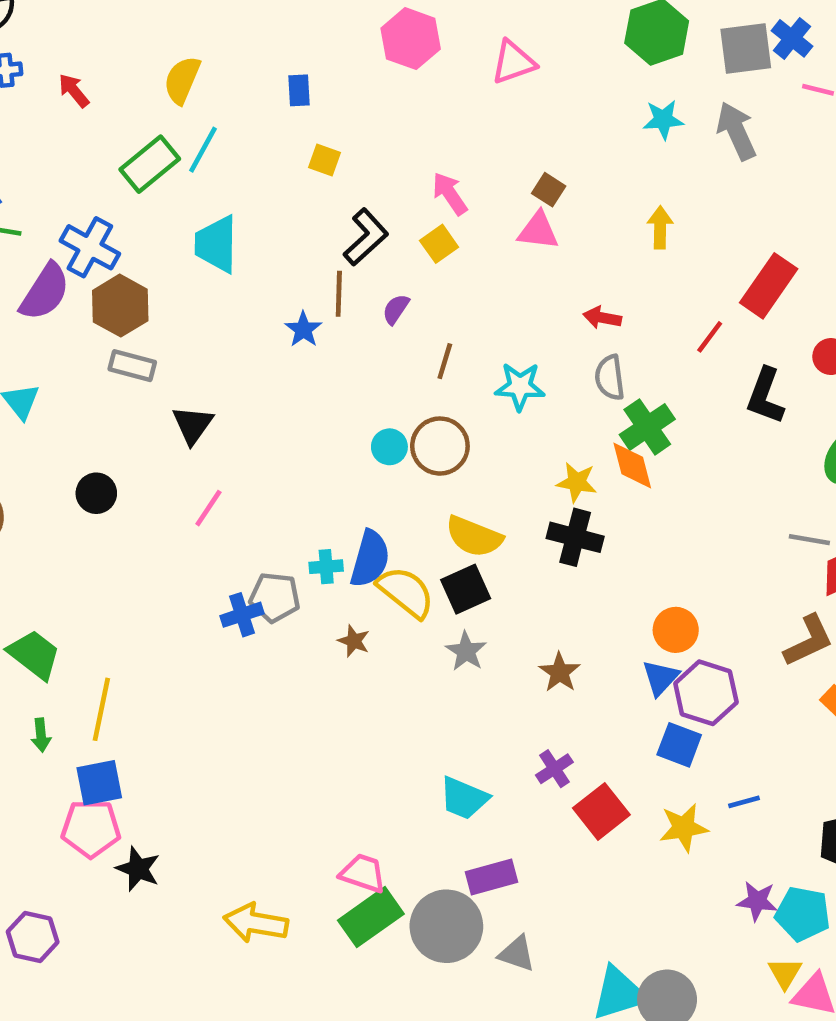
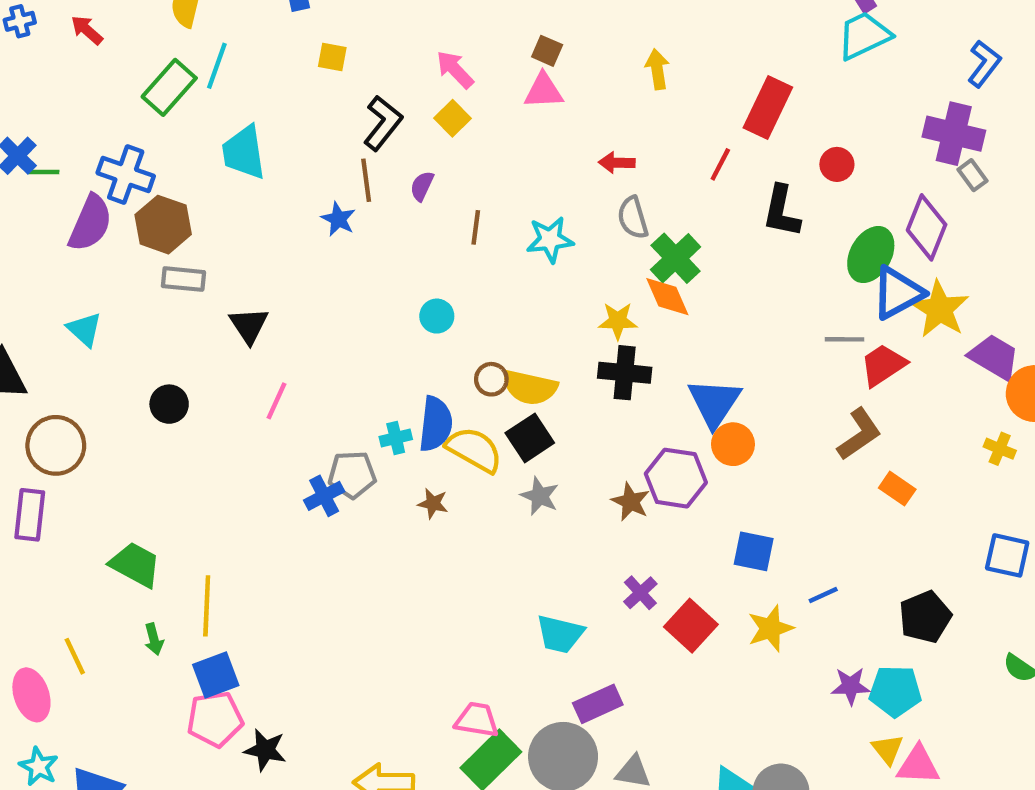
brown circle: (440, 446) -> (491, 379), moved, size x0.6
blue triangle: (660, 678) -> (714, 403), moved, size x1.5
purple hexagon: (706, 693) -> (676, 478), moved

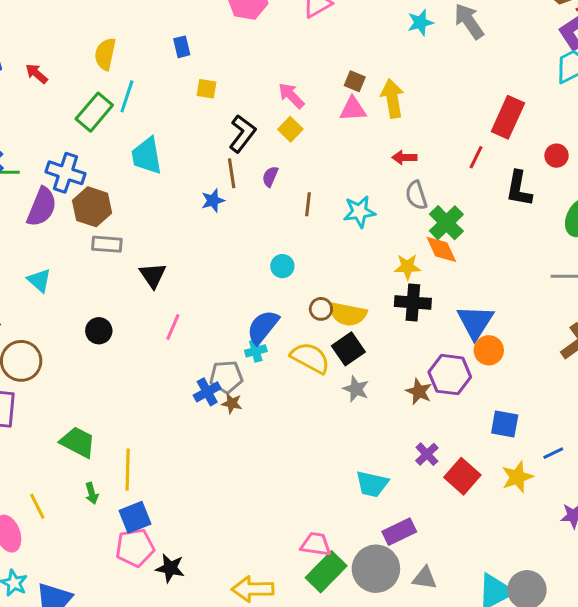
yellow arrow: (657, 69) -> (392, 98), moved, size x1.4
blue star: (338, 219) -> (213, 201), turned 30
blue semicircle: (436, 424) -> (263, 327), moved, turned -147
brown star: (433, 503) -> (232, 403), moved

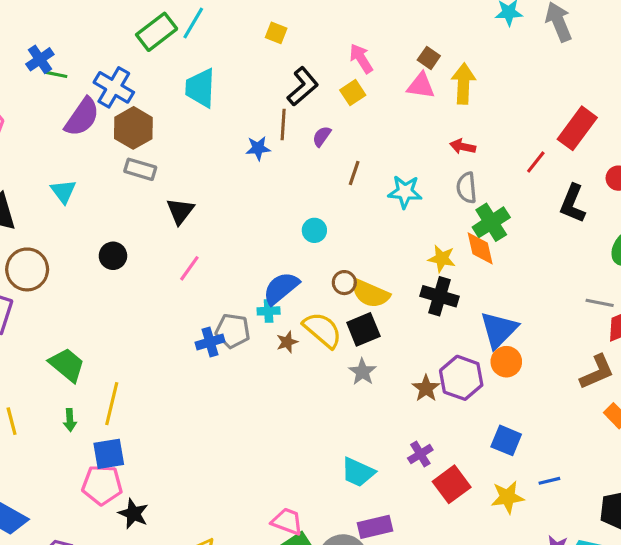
brown star: (232, 403) -> (287, 342), moved, turned 30

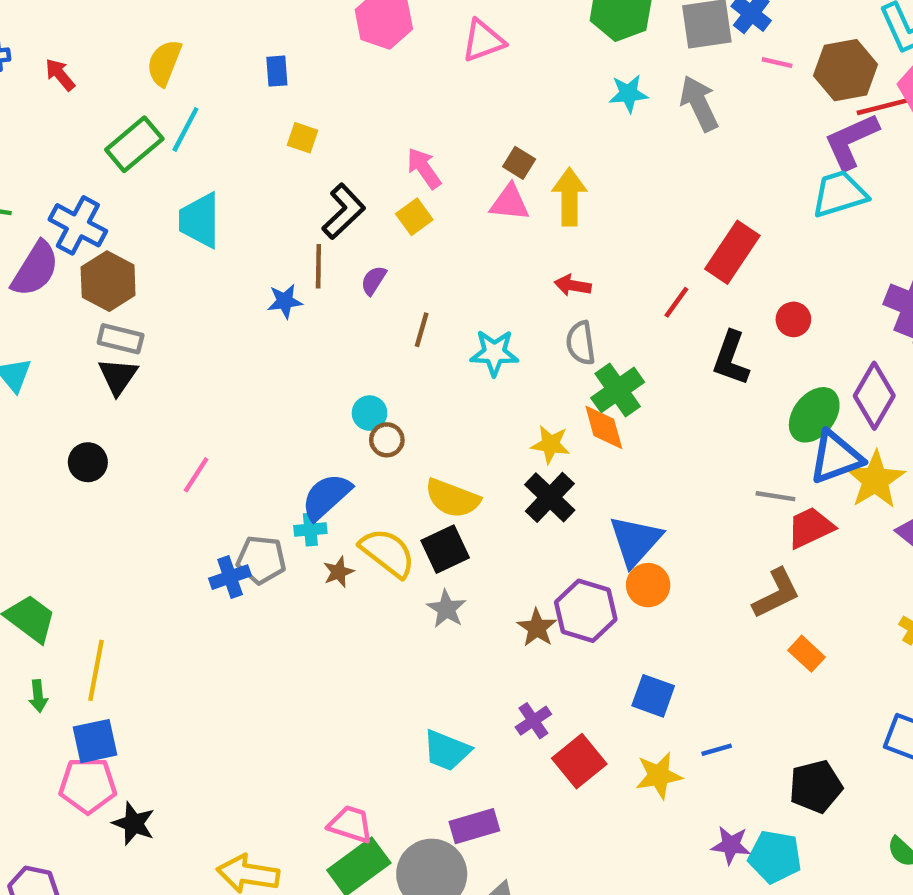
black triangle: (180, 211) -> (118, 376), moved
brown circle: (344, 283) -> (387, 440), moved
black cross: (439, 296) -> (550, 497), turned 30

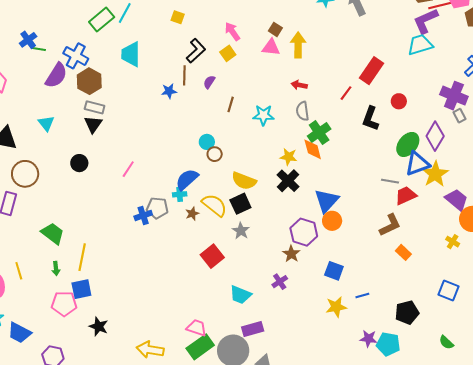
brown star: (537, 628) -> (291, 254), moved
red square: (579, 761) -> (212, 256), moved
pink pentagon: (88, 785) -> (64, 304), moved

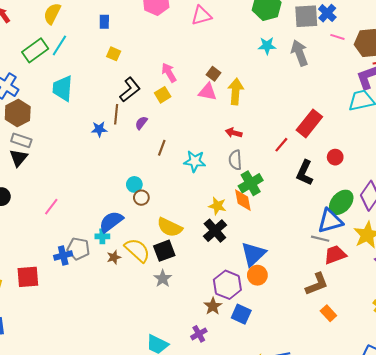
blue triangle: (417, 164) -> (330, 221), moved
red square: (212, 256) -> (28, 277), moved, turned 30
blue square: (334, 271) -> (241, 314), moved

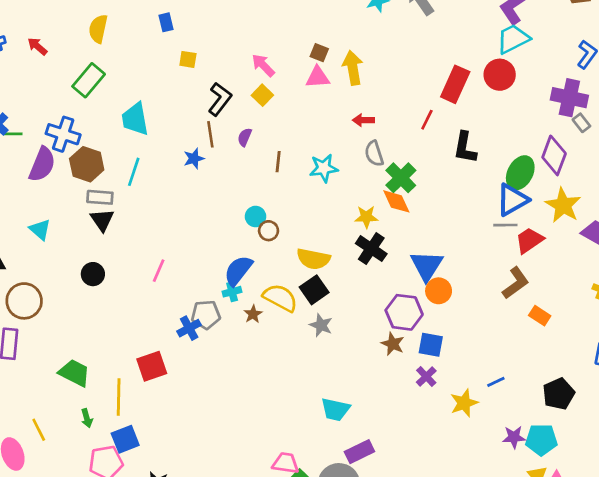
cyan line: (59, 45) -> (134, 172), moved
red circle: (335, 157) -> (500, 75), moved, size x1.5
purple cross: (199, 334) -> (426, 376), moved

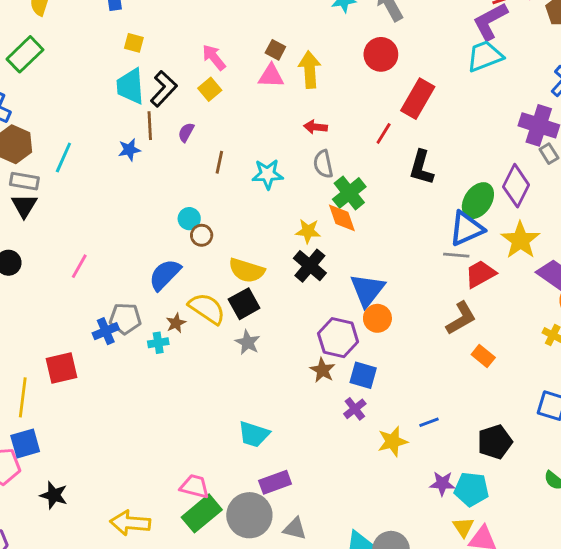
red circle: (500, 75) -> (381, 54), moved
cyan trapezoid: (135, 119) -> (130, 86), moved
cyan cross: (232, 292) -> (158, 343), moved

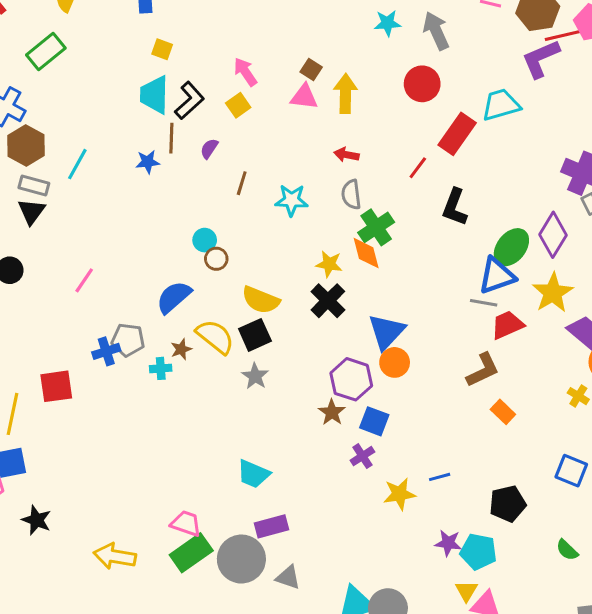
cyan trapezoid: (485, 56) -> (501, 105), moved

